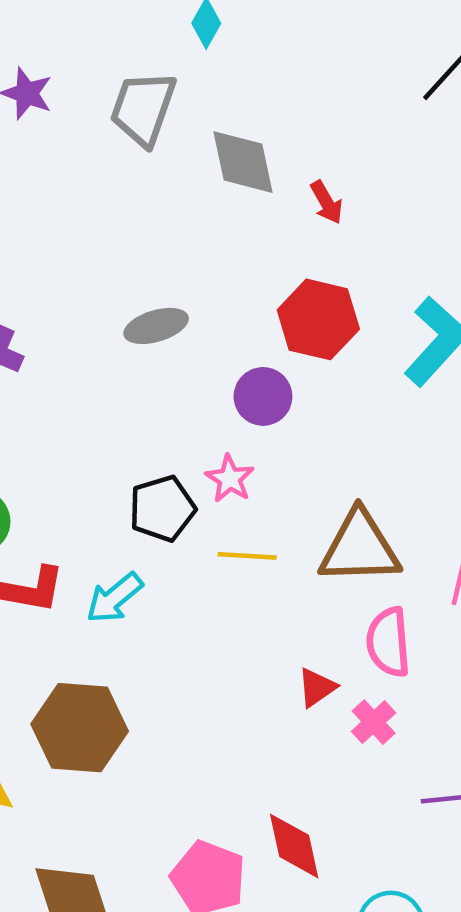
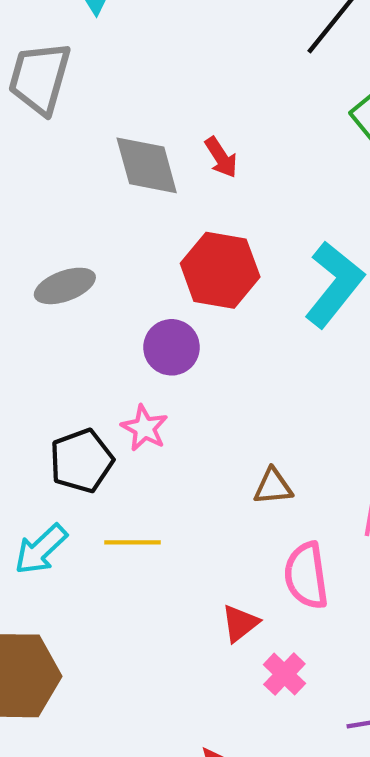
gray diamond: (243, 162) -> (147, 165), moved
brown triangle: (360, 547) -> (273, 487), size x0.5
yellow line: (247, 556) -> (133, 542), moved
pink cross: (374, 722) -> (284, 674), moved

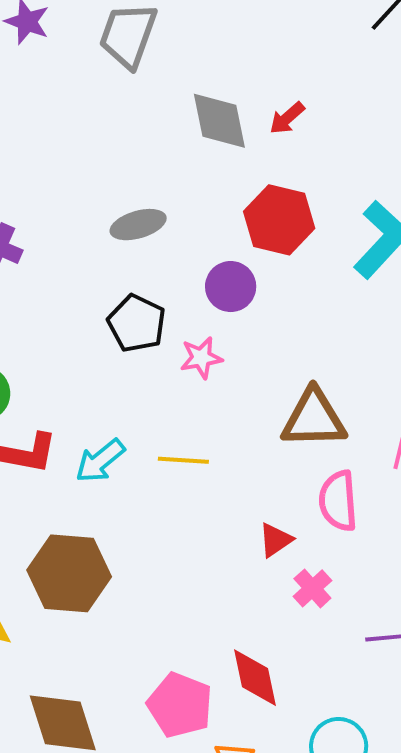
red arrow: (221, 157) -> (287, 118), turned 78
pink star: (144, 428) -> (201, 358), turned 30
black pentagon: (81, 461) -> (137, 323), moved, turned -30
brown triangle: (273, 487) -> (314, 418), size x1.8

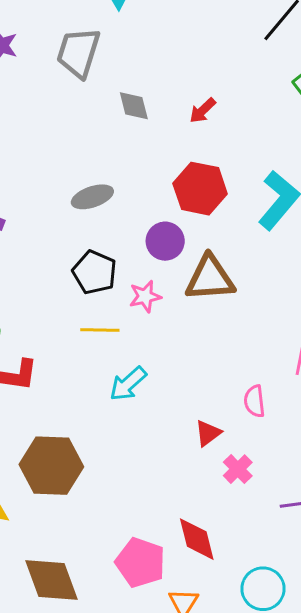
gray diamond: (219, 121) -> (134, 106), moved, size x0.7
brown triangle: (314, 418) -> (210, 278), moved
yellow line: (183, 460) -> (100, 330), moved
cyan arrow: (100, 461) -> (128, 384), moved
pink semicircle: (338, 501) -> (254, 401), size x0.7

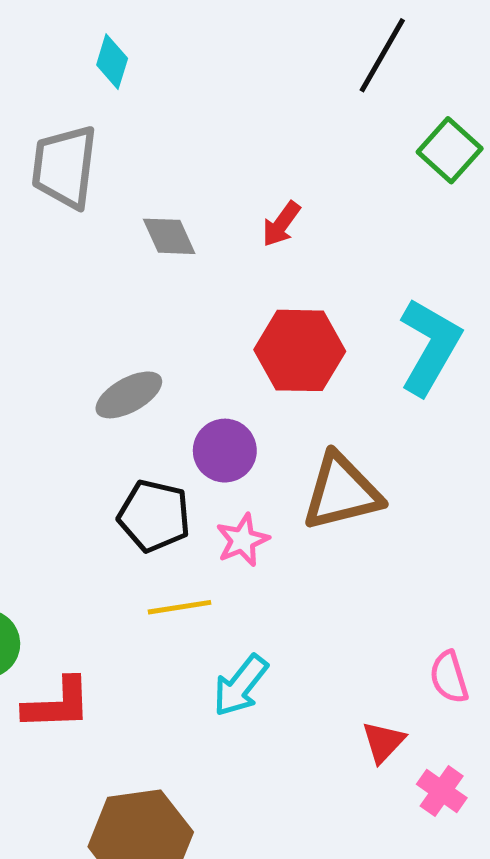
purple circle: (165, 241) -> (225, 451), moved

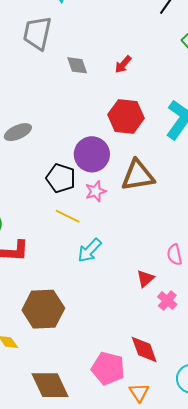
gray ellipse: (129, 395) -> (18, 132), moved
purple circle: (225, 451) -> (92, 154), size x1.4
yellow line: (179, 607) -> (68, 216), turned 30

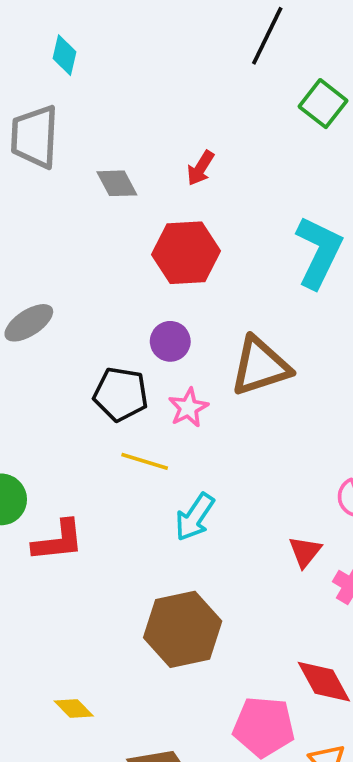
red hexagon: (126, 116) -> (186, 253), moved
purple circle: (92, 154) -> (170, 341), size x0.6
brown hexagon: (43, 309) -> (183, 629), moved

